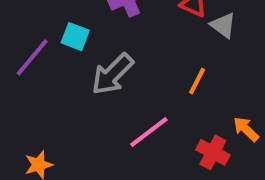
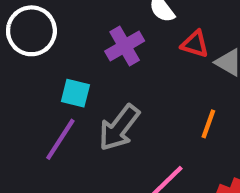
purple line: (32, 57) -> (60, 139), moved

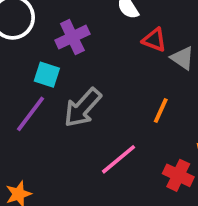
purple cross: (125, 46) -> (72, 37), moved

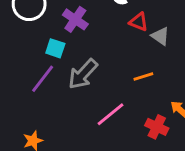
purple cross: (72, 37) -> (75, 19), turned -30
orange line: (161, 110) -> (143, 77), turned 48

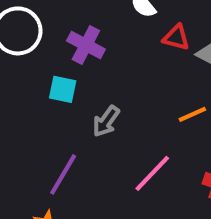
gray arrow: (83, 74) -> (106, 121), size x0.7
purple line: (43, 79) -> (63, 174), moved

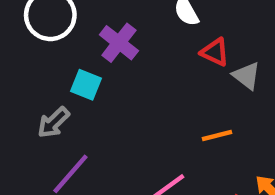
gray arrow: (106, 121) -> (53, 123), moved

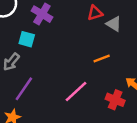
red triangle: (215, 52) -> (95, 13), turned -35

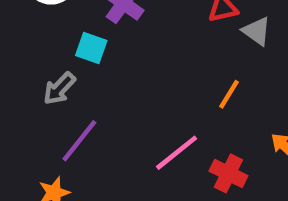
orange line: (102, 58) -> (229, 94), turned -42
red cross: (115, 100) -> (228, 173), moved

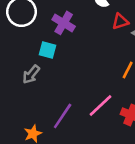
purple line: (79, 141) -> (63, 116), moved

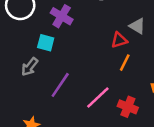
red triangle: (120, 21) -> (119, 40), moved
purple line: (63, 116) -> (60, 85), moved

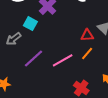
pink line: (98, 97) -> (63, 60), moved

